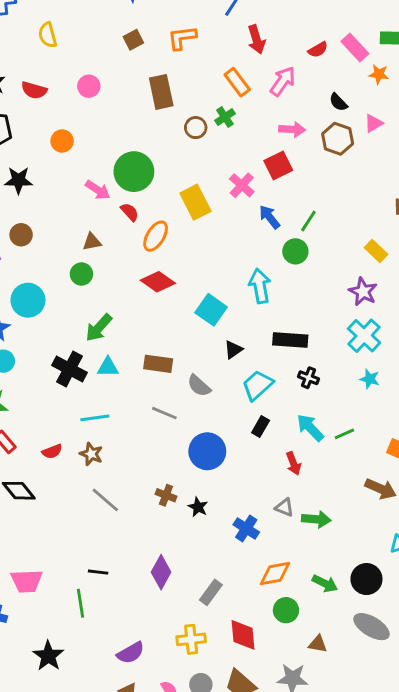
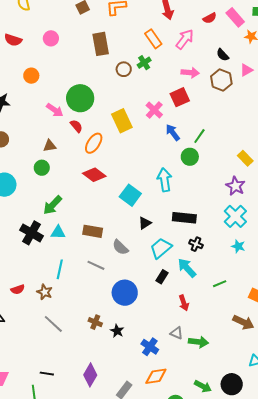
cyan line: (95, 418) -> (60, 269), moved, turned -72
cyan arrow: (310, 428) -> (187, 268), moved
orange diamond: (275, 574) -> (156, 376), moved

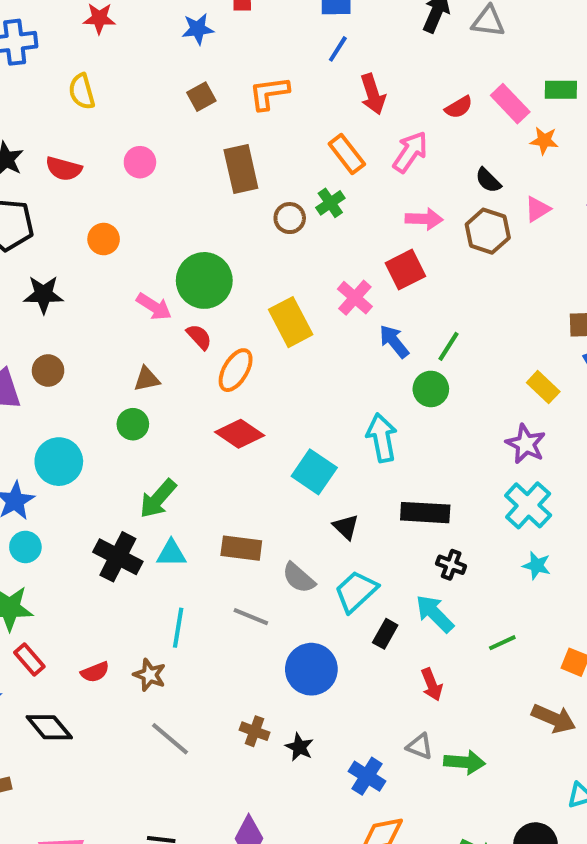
black triangle: (145, 223) -> (346, 527), turned -40
cyan trapezoid: (161, 248) -> (356, 591), moved

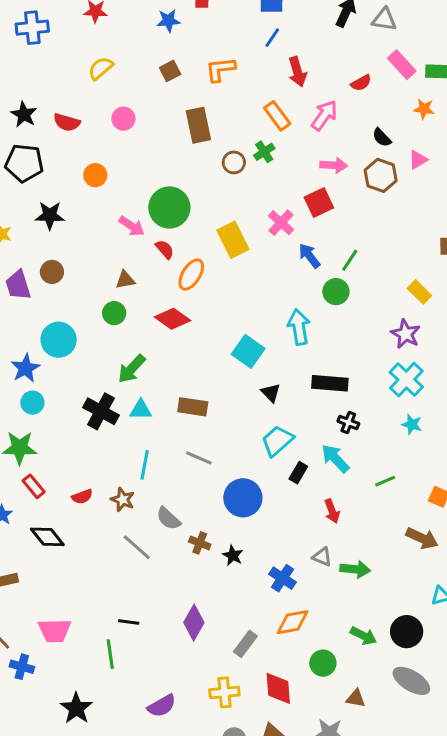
yellow semicircle: (82, 92) -> (101, 68), moved, turned 64
pink rectangle: (510, 104) -> (402, 65), moved
red diamond: (240, 434) -> (172, 319), moved
gray semicircle: (299, 578) -> (168, 519), moved

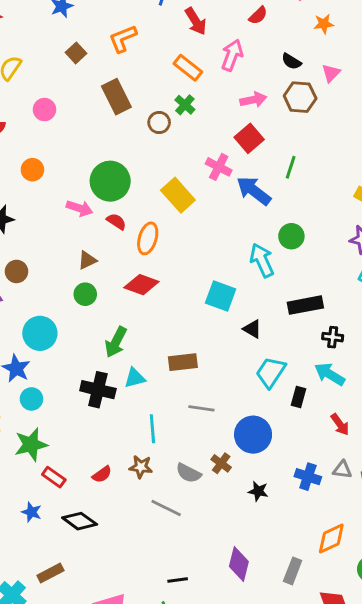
blue arrow: (309, 256) -> (254, 191), size x1.4
green line: (350, 260) -> (291, 167), moved
green circle: (336, 292) -> (291, 236), moved
brown cross: (200, 543) -> (221, 463), moved, turned 30
blue cross: (283, 578) -> (308, 477), moved

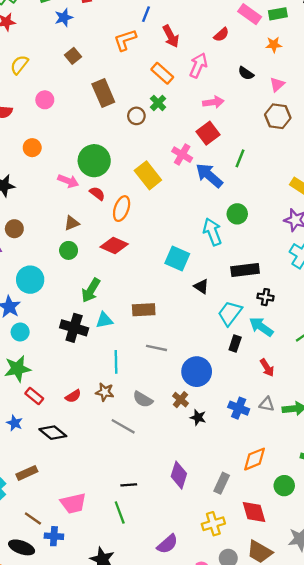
orange L-shape: (123, 39) -> (125, 40), moved
brown hexagon: (300, 97) -> (278, 116), moved
cyan trapezoid: (271, 372) -> (230, 313), moved
brown cross: (221, 463) -> (181, 400), moved

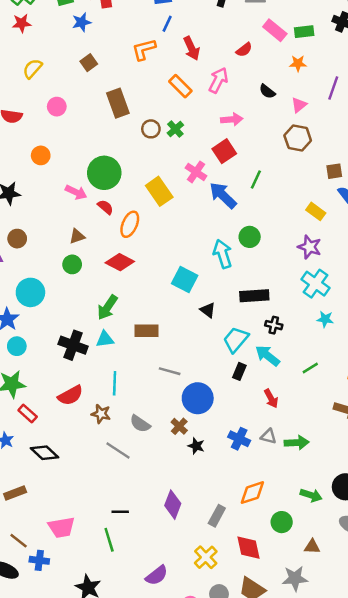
green cross: (158, 103) -> (175, 129), moved
green arrow: (91, 290) -> (107, 307), moved
gray line: (156, 348) -> (170, 371), moved
red semicircle: (73, 396) -> (70, 395), moved, size x1.5
yellow cross: (213, 524) -> (206, 557), turned -30

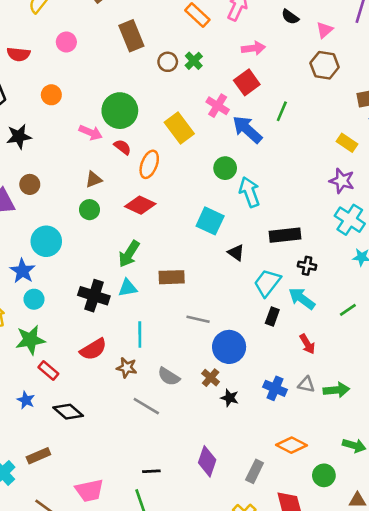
green circle: (250, 237) -> (225, 168), moved
orange diamond: (252, 493) -> (291, 445), turned 48

